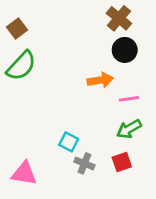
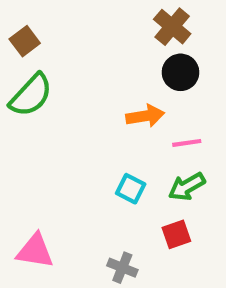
cyan square: (69, 142) -> (131, 189), moved
gray cross: (84, 163) -> (122, 268), moved

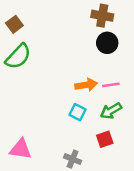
brown cross: (172, 27) -> (102, 16), turned -30
orange arrow: (145, 116) -> (86, 85), moved

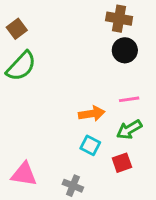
orange arrow: (86, 85) -> (92, 114), moved
cyan square: (78, 112) -> (90, 145), moved
gray cross: (73, 159) -> (73, 186), moved

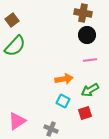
pink line: (129, 99) -> (90, 60), moved
pink triangle: (24, 174) -> (17, 121), turned -42

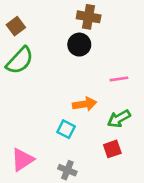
brown cross: (83, 13) -> (89, 17), moved
black circle: (87, 35) -> (79, 45), moved
cyan square: (63, 101) -> (66, 129), moved

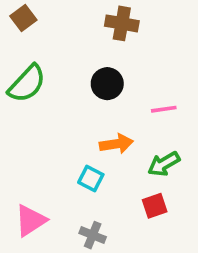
brown square: (16, 26) -> (23, 18), moved
black circle: (79, 45) -> (107, 84), moved

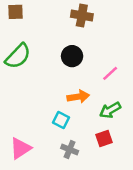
brown square: (23, 18) -> (16, 12), turned 35
pink line: (164, 109) -> (110, 73), turned -35
gray cross: (93, 235) -> (70, 150), moved

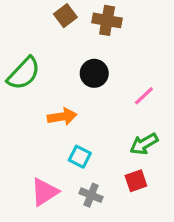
brown square: (16, 12) -> (65, 16), moved, turned -35
orange arrow: (78, 97) -> (62, 117), moved
pink triangle: (20, 148) -> (45, 192), moved

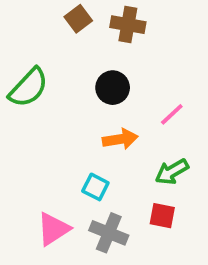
orange arrow: (62, 117) -> (120, 139), moved
red square: (136, 181) -> (162, 216), turned 30
gray cross: (91, 195) -> (109, 233), size x1.4

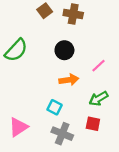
pink triangle: (53, 229) -> (18, 127), moved

